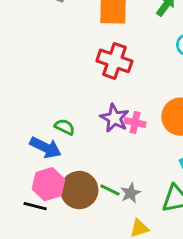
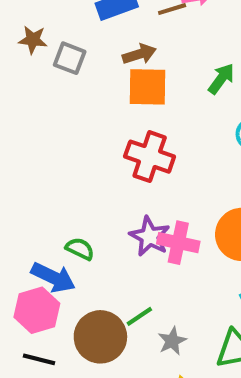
pink cross: (135, 123) -> (178, 243), size x1.4
pink hexagon: (48, 184) -> (37, 310), moved
green line: (110, 190) -> (139, 316), moved, turned -60

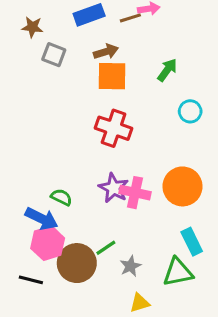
brown star: (33, 40) -> (32, 27), moved
pink hexagon: (37, 310) -> (48, 243), moved

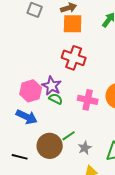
purple star: (114, 188) -> (52, 86), moved
green semicircle: (61, 197) -> (56, 99), moved
pink hexagon: (48, 243) -> (31, 91), moved

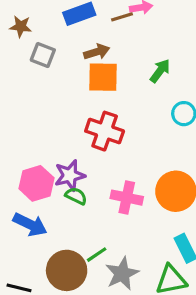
purple star: (52, 86) -> (70, 175), turned 30
gray star: (85, 148) -> (122, 274), size x1.5

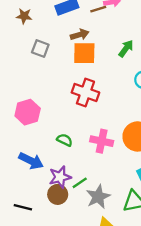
gray square: (43, 55) -> (40, 48), moved
purple star: (70, 175) -> (60, 177), moved
pink hexagon: (36, 183) -> (28, 112), moved
brown circle: (67, 270) -> (58, 194), size x0.7

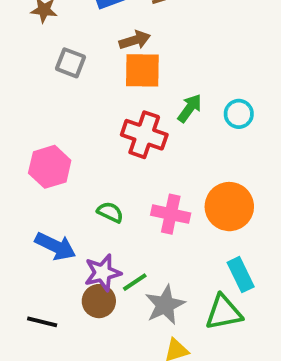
green arrow: (126, 48) -> (190, 108), moved

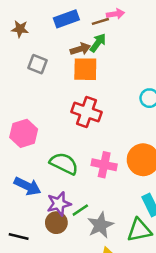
green arrow: (190, 108) -> (98, 43), moved
green semicircle: (110, 212) -> (64, 164), size x1.6

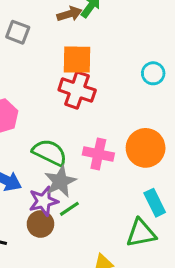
orange square: (85, 69) -> (77, 60), moved
gray star: (100, 225) -> (60, 181), moved

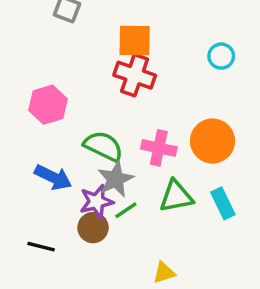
green triangle: (141, 233) -> (176, 196), moved

